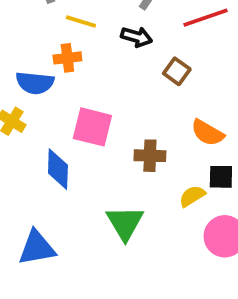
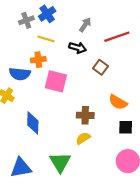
pink square: (92, 127) -> (56, 81), moved
yellow semicircle: (192, 196) -> (83, 138), moved
green triangle: (125, 223) -> (60, 162), moved

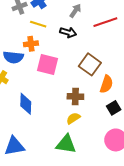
brown square: (101, 67) -> (90, 64), moved, size x1.5
orange semicircle: (118, 102) -> (106, 84), turned -102
black square: (126, 127) -> (114, 108), turned -32
green triangle: (60, 162) -> (66, 144), moved, turned -50

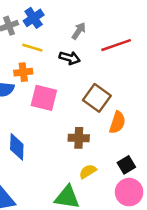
black square: (114, 108) -> (126, 165), moved
yellow semicircle: (73, 118) -> (88, 171), moved

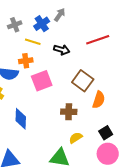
blue cross: (34, 18) -> (42, 24), moved
gray arrow: (79, 31) -> (60, 15), moved
pink square: (44, 98) -> (42, 81), turned -35

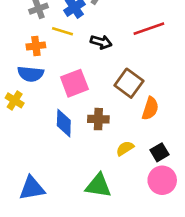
orange cross: (26, 61) -> (36, 46), moved
brown cross: (69, 112) -> (98, 119), moved
blue diamond: (21, 119) -> (64, 123), moved
yellow semicircle: (76, 138) -> (125, 148), moved

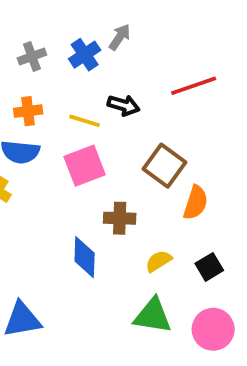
yellow line: (62, 31) -> (85, 121), moved
blue diamond: (64, 123) -> (85, 257), moved
pink circle: (162, 180) -> (213, 329), moved
green triangle: (98, 186) -> (153, 316), moved

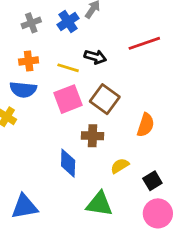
brown square: (164, 166) -> (105, 99), moved
black square: (209, 267) -> (152, 181), moved
green triangle: (153, 316) -> (99, 204), moved

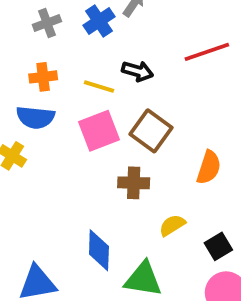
blue diamond: (68, 163) -> (99, 250), moved

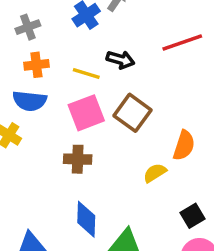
gray cross: (47, 23) -> (28, 27), moved
brown cross: (134, 183) -> (78, 159), moved
yellow semicircle: (172, 225) -> (155, 173), moved

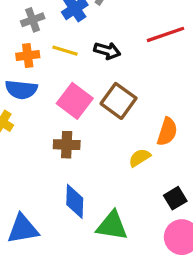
gray cross: (28, 27) -> (33, 20), moved
yellow line: (86, 73) -> (65, 51), moved
pink square: (86, 113) -> (75, 101), turned -32

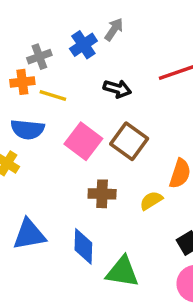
yellow line: (65, 51) -> (53, 96), moved
orange cross: (28, 56) -> (22, 82), moved
brown cross: (67, 145) -> (102, 194), moved
blue triangle: (23, 229) -> (29, 234), moved

